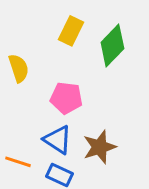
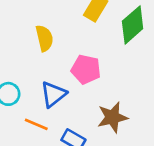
blue triangle: (58, 140) -> (53, 94), moved, turned 44

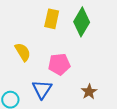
brown star: (112, 117) -> (89, 92), size x0.7

